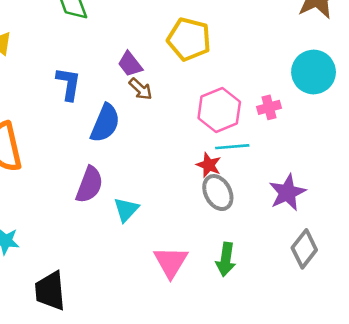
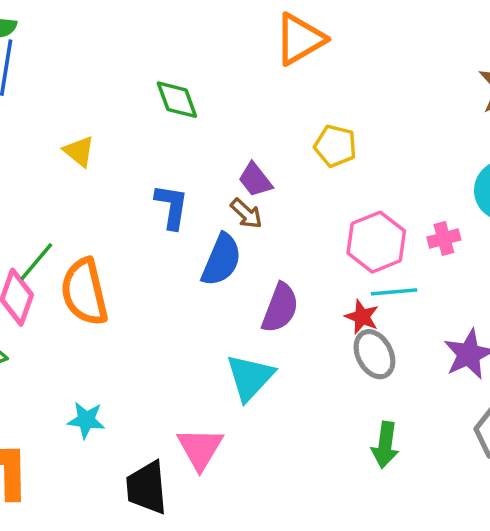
yellow pentagon: (189, 39) -> (335, 146), size x0.7
brown arrow: (141, 89) -> (246, 214), moved
purple semicircle: (89, 185) -> (280, 308), moved
cyan triangle: (126, 210) -> (250, 377), size x1.4
pink triangle: (171, 262) -> (200, 448), moved

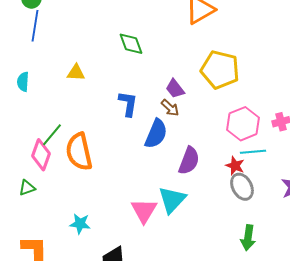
yellow pentagon: (335, 146) -> (220, 70), size x1.6
yellow triangle: (79, 151) -> (76, 73), turned -36
pink triangle: (200, 448) -> (144, 211), moved

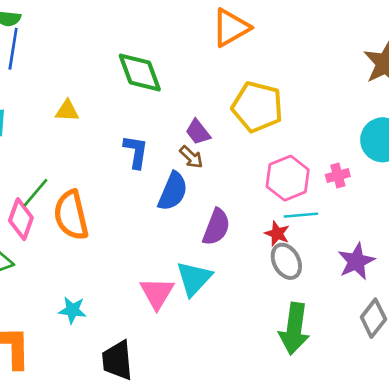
green diamond: (131, 44) -> (140, 73), size x1.4
green arrow: (248, 238) -> (294, 329), size x1.5

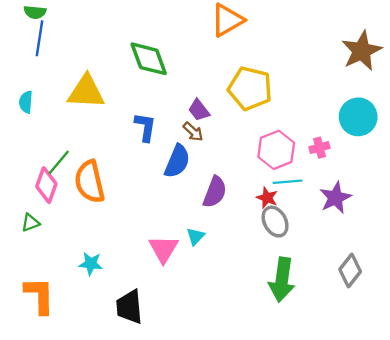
yellow triangle: (67, 111) -> (86, 92), size x1.8
purple star: (356, 261) -> (335, 198), moved
cyan triangle: (194, 278) -> (195, 236), size x0.6

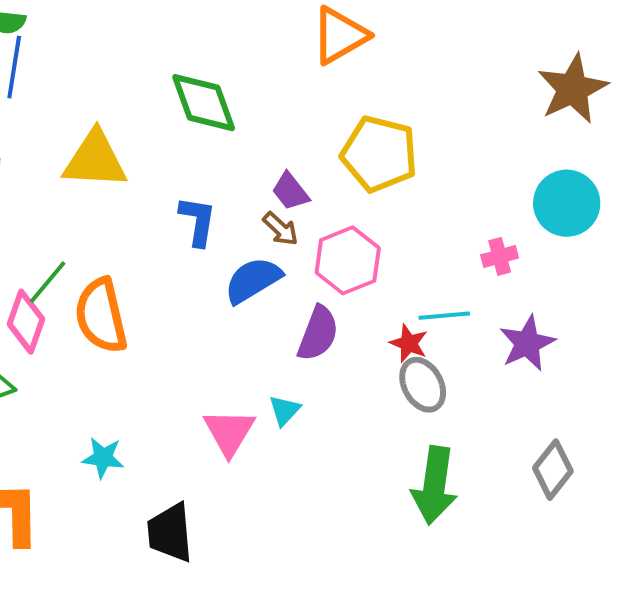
pink hexagon: (276, 150) -> (348, 260), moved
blue semicircle: (177, 161) -> (253, 280), turned -144

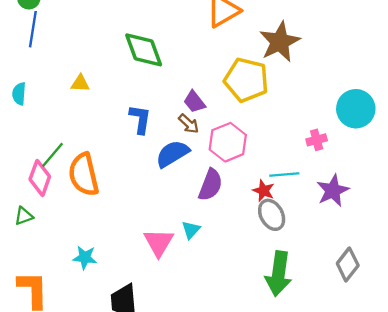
brown star: (573, 89) -> (280, 42), moved
yellow triangle: (95, 160) -> (80, 83), size x0.5

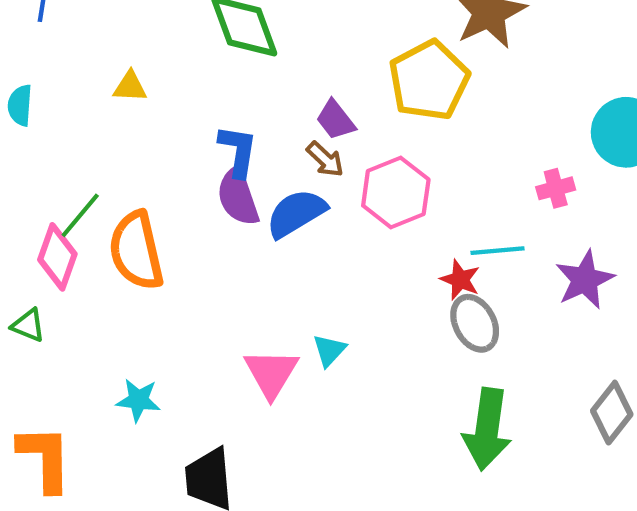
yellow pentagon: (246, 80) -> (429, 80), turned 30
purple semicircle: (210, 185) -> (238, 197), moved, turned 140
green triangle: (24, 216) -> (28, 325), turned 42

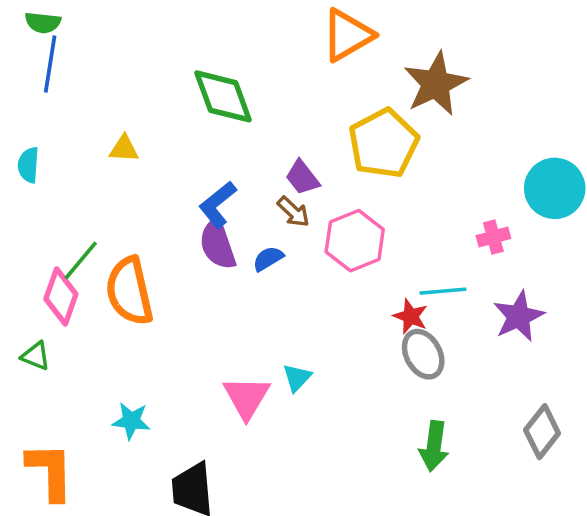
blue L-shape: (238, 151) -> (218, 205), turned -138
blue semicircle: (296, 213) -> (268, 259), size x0.6
green arrow: (487, 429) -> (434, 446), size x0.7

